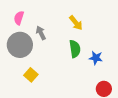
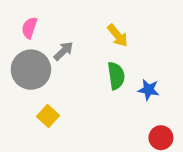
gray arrow: (41, 33) -> (63, 51), turned 72

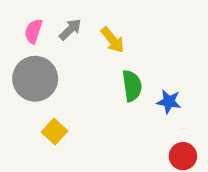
yellow arrow: (118, 36) -> (113, 40), moved
gray arrow: (63, 51) -> (70, 29), moved

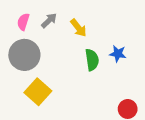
blue star: (169, 102) -> (118, 54), moved
yellow square: (55, 132) -> (38, 92), size x1.5

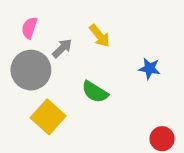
gray arrow: (49, 21) -> (62, 48), moved
green semicircle: (92, 60) -> (95, 92), moved, turned 130

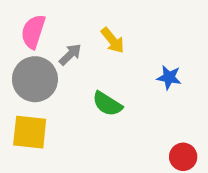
pink semicircle: (29, 28) -> (33, 32), size x1.4
yellow square: (48, 117) -> (30, 132), moved, turned -36

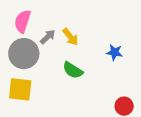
yellow arrow: (113, 40) -> (70, 37), moved

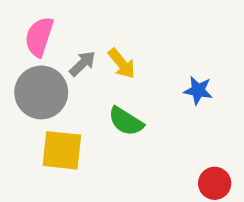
yellow square: (20, 89) -> (62, 150), moved

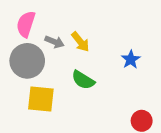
gray arrow: (83, 64) -> (54, 42), turned 66
blue star: (198, 90) -> (131, 59), turned 30

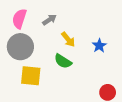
gray arrow: (54, 42) -> (49, 20), moved, turned -56
yellow arrow: (80, 42) -> (68, 39), moved

